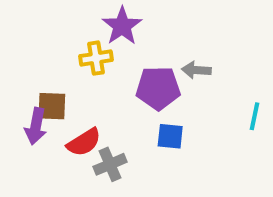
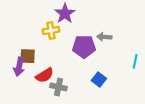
blue square: (170, 136) -> (99, 80), moved, turned 32
gray cross: (110, 164) -> (58, 87), turned 35

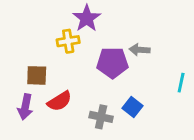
purple arrow: (19, 67) -> (25, 107), moved
gray cross: (58, 87) -> (101, 117), moved

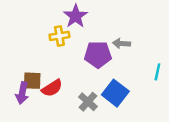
brown square: (37, 75) -> (32, 81), moved
blue square: (132, 107) -> (115, 93), size x1.5
gray cross: (101, 117) -> (88, 102), turned 30

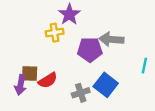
gray arrow: (121, 43) -> (111, 39), size x1.5
gray cross: (88, 102) -> (81, 93), turned 30

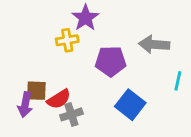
gray arrow: (111, 39) -> (154, 44), moved
gray cross: (81, 93) -> (71, 114), moved

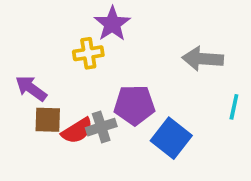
purple pentagon: (111, 61) -> (134, 105), moved
purple arrow: (25, 105) -> (31, 88), moved, turned 115
gray cross: (71, 114) -> (101, 127), moved

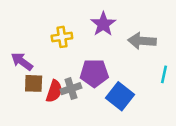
purple star: (112, 24) -> (103, 24), moved
red semicircle: (77, 131) -> (54, 91), turned -40

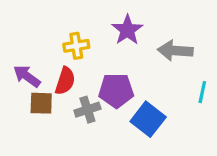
red semicircle: (54, 91) -> (65, 81), moved

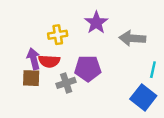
purple arrow: (27, 76) -> (34, 59), moved, turned 40
red semicircle: (65, 81) -> (49, 61), turned 75
blue square: (148, 119) -> (143, 97), moved

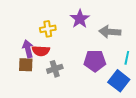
purple pentagon: (88, 68) -> (95, 61), moved

